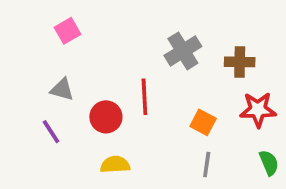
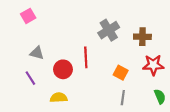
pink square: (67, 31) -> (28, 16), moved
yellow semicircle: (115, 165) -> (59, 98), moved

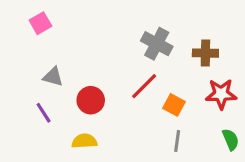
gray cross: (109, 30) -> (157, 44), turned -30
red line: (86, 57) -> (144, 86), moved, turned 48

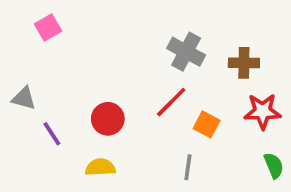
gray triangle: (53, 77) -> (24, 98), moved
gray line: (177, 141) -> (188, 167), moved

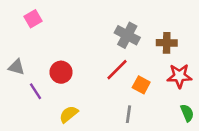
red circle: (108, 119) -> (61, 72), moved
yellow semicircle: (100, 167) -> (69, 114), turned -36

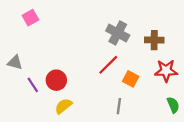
red circle: (61, 72) -> (56, 80), moved

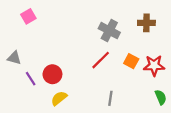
brown cross: (154, 40) -> (146, 23), moved
orange square: (131, 79) -> (131, 61), moved

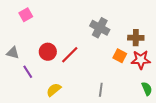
brown cross: (146, 23) -> (136, 38), moved
red line: (101, 60) -> (70, 55), moved
red circle: (52, 74) -> (48, 52), moved

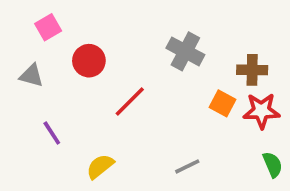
red circle: (48, 52) -> (89, 61), moved
gray triangle: (13, 53) -> (31, 76), moved
gray line: (101, 90) -> (187, 166), turned 56

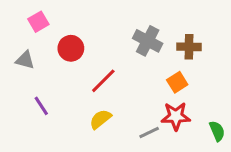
brown cross: (252, 70) -> (189, 47), moved
orange square: (222, 103) -> (177, 82), turned 30
red star: (261, 111) -> (176, 116), moved
yellow semicircle: (100, 166) -> (100, 119), moved

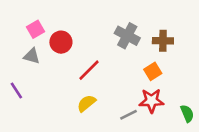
pink square: (38, 22) -> (35, 29), moved
gray triangle: (25, 60) -> (32, 56), moved
purple line: (41, 106) -> (16, 91), moved

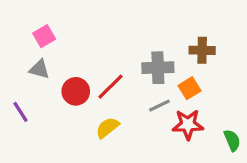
gray cross: (127, 36) -> (158, 68), moved, turned -30
red circle: (61, 42) -> (76, 91), moved
gray line: (129, 115) -> (159, 106), moved

